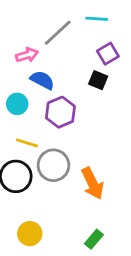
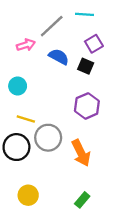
blue semicircle: (42, 80) -> (59, 57), moved
purple hexagon: (60, 112) -> (87, 106), moved

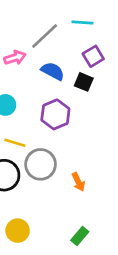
purple hexagon: (87, 106) -> (55, 114), moved
orange arrow: (81, 153) -> (78, 182), size x0.6

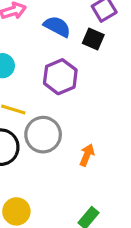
orange arrow: (78, 182) -> (87, 155), turned -132

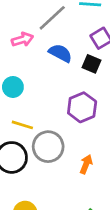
purple hexagon: (60, 77) -> (82, 107), moved

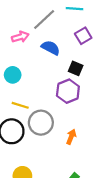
black square: (92, 64) -> (76, 68), moved

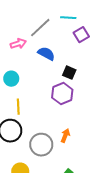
purple square: (83, 36) -> (81, 35), moved
yellow line: (20, 105) -> (18, 107), turned 70
gray circle: (41, 123) -> (41, 145), moved

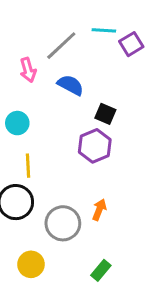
purple square: (81, 35) -> (131, 44), moved
pink arrow: (18, 44) -> (28, 70), turned 91

